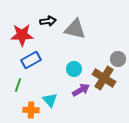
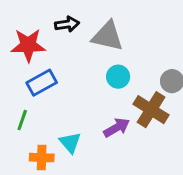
cyan circle: (74, 69) -> (118, 77), moved

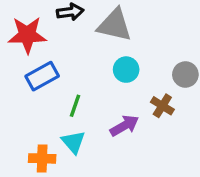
brown cross: (151, 110) -> (162, 106), size x0.6
green line: (22, 120) -> (75, 106), moved

